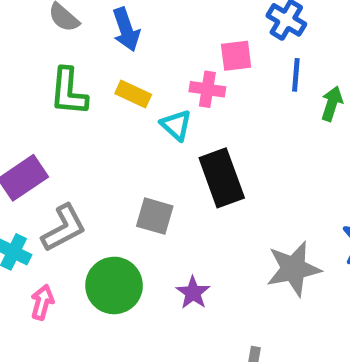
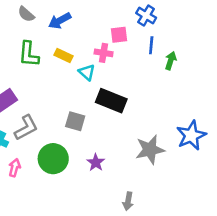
blue arrow: (126, 29) -> (60, 21), turned 80
black rectangle: (222, 178) -> (111, 101), turned -48

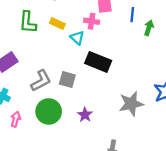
gray L-shape: (26, 128) -> (41, 81), moved

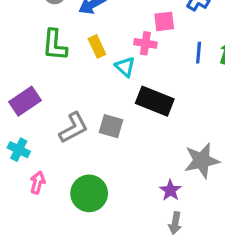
blue line: (132, 15) -> (199, 53), moved
yellow rectangle: (57, 23) -> (97, 46), turned 40
green circle: (49, 111) -> (89, 193), moved
purple star: (85, 115) -> (170, 190), moved

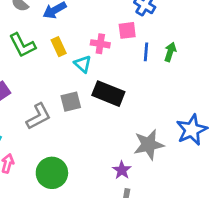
pink square: (164, 21) -> (127, 30), moved
green L-shape: (55, 45) -> (22, 45), turned -32
gray square: (111, 126) -> (71, 102), moved, turned -30

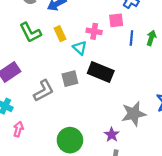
green circle: (52, 173) -> (70, 140), moved

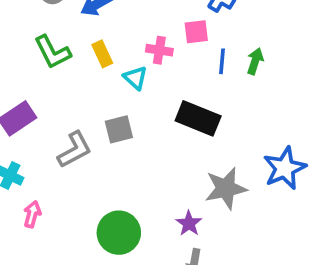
black rectangle: (101, 72) -> (198, 118), moved

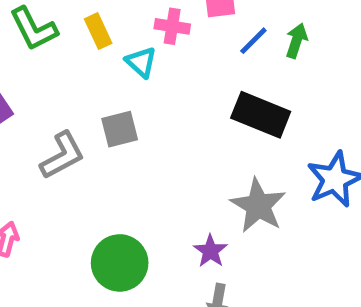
blue line: (222, 61) -> (253, 41), turned 40
black rectangle: (198, 118) -> (261, 115), moved
gray star: (226, 188) -> (258, 206), turned -30

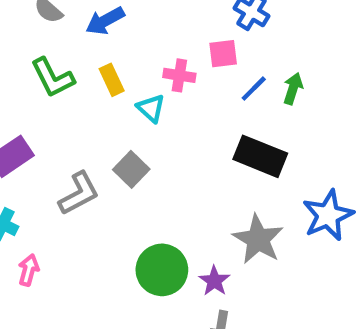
gray square: (120, 129) -> (131, 169), turned -32
green circle: (120, 263) -> (162, 270), moved

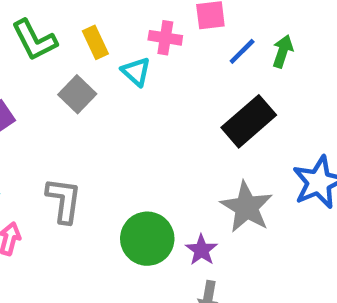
black rectangle: (260, 156) -> (249, 121), turned -63
gray square: (131, 169) -> (77, 94), moved
gray L-shape: (79, 193) -> (64, 200), moved, turned -54

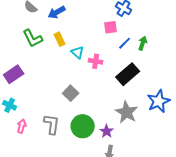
pink cross: (165, 38) -> (96, 61), moved
gray square: (77, 94) -> (71, 93), moved
gray L-shape: (64, 200) -> (52, 124), moved

